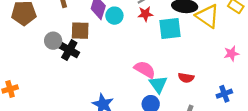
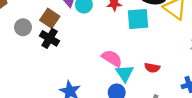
brown square: (80, 31) -> (50, 18), turned 30
black cross: (69, 50) -> (50, 38), moved

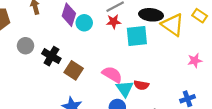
brown square: (50, 18) -> (74, 70), moved
red semicircle: (152, 68) -> (141, 85), moved

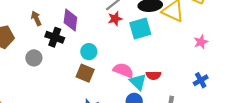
cyan circle: (84, 23) -> (89, 52), moved
black cross: (51, 56) -> (55, 37), moved

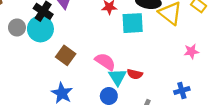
cyan circle: (89, 52) -> (40, 29), moved, size x1.5

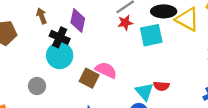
gray circle: (17, 27) -> (37, 86), moved
pink semicircle: (105, 62) -> (106, 70), moved

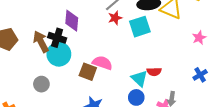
brown arrow: (42, 16) -> (41, 42), moved, size x1.5

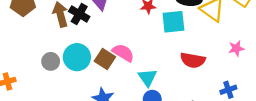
cyan circle: (59, 54) -> (77, 57), moved
red semicircle: (154, 72) -> (193, 60), moved, size x1.5
cyan triangle: (139, 78) -> (147, 78), moved

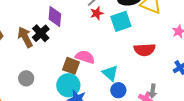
black cross: (79, 14) -> (41, 33), turned 30
cyan circle: (77, 57) -> (68, 85), moved

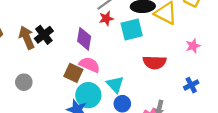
purple diamond: (55, 16) -> (84, 39), moved
cyan circle: (68, 85) -> (88, 95), moved

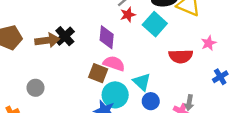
cyan square: (132, 30) -> (155, 24), turned -30
brown arrow: (27, 38) -> (47, 40), turned 110
pink star: (193, 46) -> (209, 43), moved
gray circle: (24, 82) -> (35, 88), moved

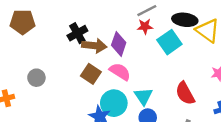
brown arrow: (47, 40) -> (94, 46), moved
red semicircle: (181, 56) -> (185, 93), moved, turned 50
brown square: (98, 73) -> (91, 74), moved

